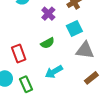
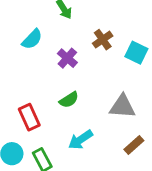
cyan square: (74, 29) -> (136, 53), moved, turned -35

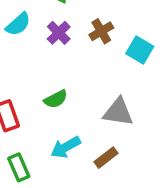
purple cross: (67, 58) -> (59, 33), moved
brown rectangle: (134, 145) -> (106, 158), moved

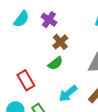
brown cross: (101, 31) -> (60, 42), moved

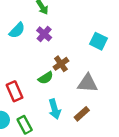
brown cross: (60, 42) -> (61, 64), moved
cyan arrow: (68, 94) -> (55, 109), turned -72

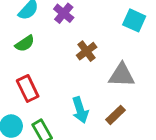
green semicircle: (46, 78) -> (25, 43), moved

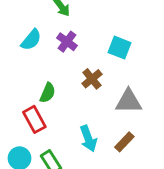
cyan square: (134, 20) -> (119, 48), moved
green semicircle: (25, 43) -> (48, 93), moved, turned -30

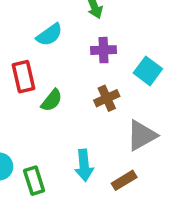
purple cross: (67, 42) -> (103, 50), moved, turned 36
gray triangle: (129, 101) -> (142, 135), turned -44
red rectangle: (34, 119) -> (24, 77), moved

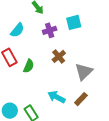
cyan square: (148, 71) -> (74, 22), moved, turned -35
cyan arrow: (84, 165) -> (56, 97), turned 138

